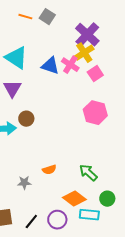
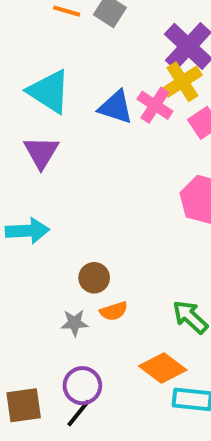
brown circle: (26, 119) -> (94, 278), moved
gray star: (24, 183) -> (75, 323), moved
purple circle: (57, 220) -> (82, 386), moved

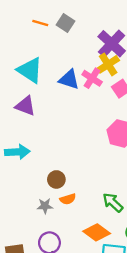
purple triangle: (41, 152) -> (25, 106), turned -40

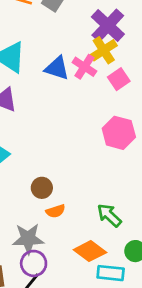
gray star: (45, 206) -> (28, 239), moved, size x1.6

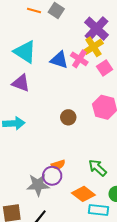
brown circle: (42, 188) -> (68, 117), moved
purple circle: (34, 263) -> (52, 176), moved

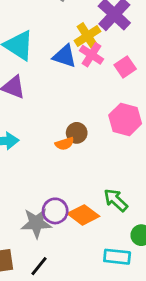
yellow cross: (93, 47) -> (87, 36), moved
orange semicircle: (58, 165) -> (65, 144), moved
orange diamond: (83, 194) -> (83, 215), moved

